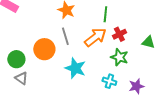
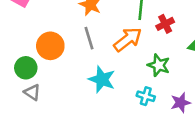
red cross: (119, 34) -> (165, 24), moved
orange circle: (44, 49) -> (50, 46), moved

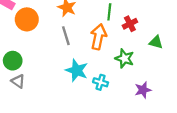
orange arrow: (128, 39) -> (98, 37), turned -40
orange circle: (50, 46) -> (27, 19), moved
cyan cross: (146, 96) -> (101, 82), moved

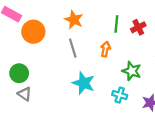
red cross: (130, 24) -> (138, 27), moved
orange arrow: (98, 37) -> (105, 49), size x0.6
cyan cross: (101, 82) -> (120, 95), moved

